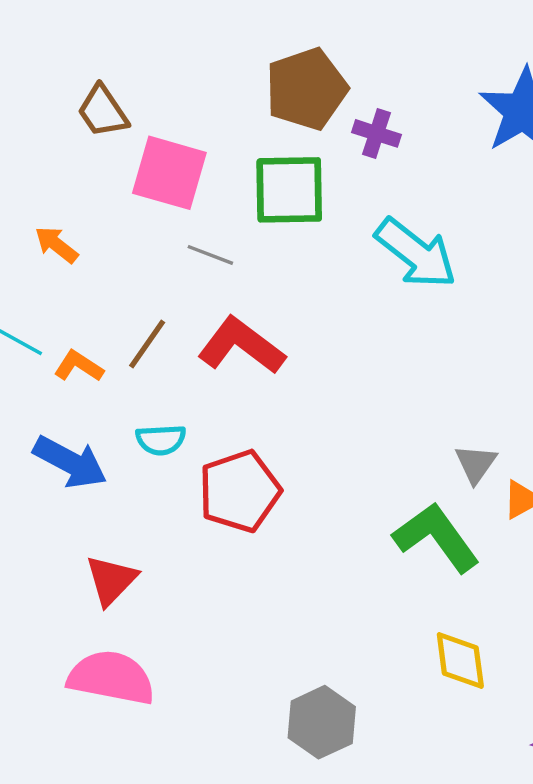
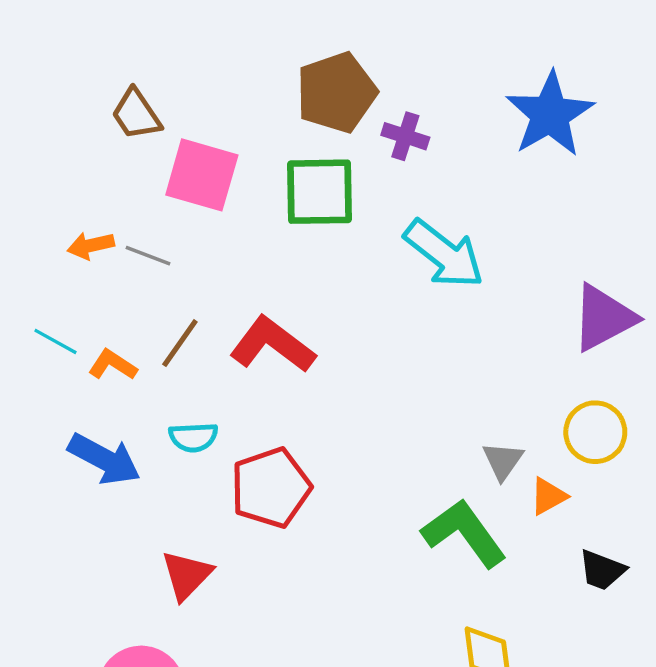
orange arrow: (56, 245) -> (91, 246), turned -51
gray line: (210, 255) -> (148, 256), moved
red triangle: (111, 580) -> (187, 575), moved

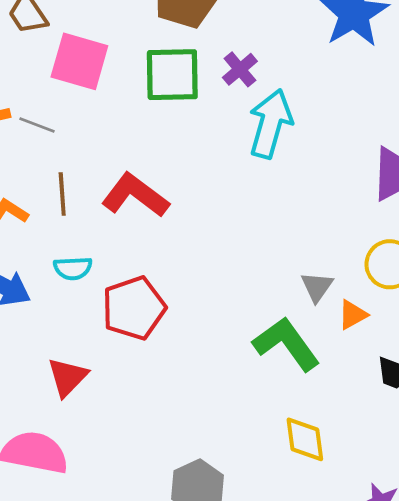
purple cross: (405, 136) -> (240, 69), moved, turned 32
cyan arrow: (444, 254) -> (270, 124), turned -112
brown line: (180, 343) -> (62, 194), turned -39

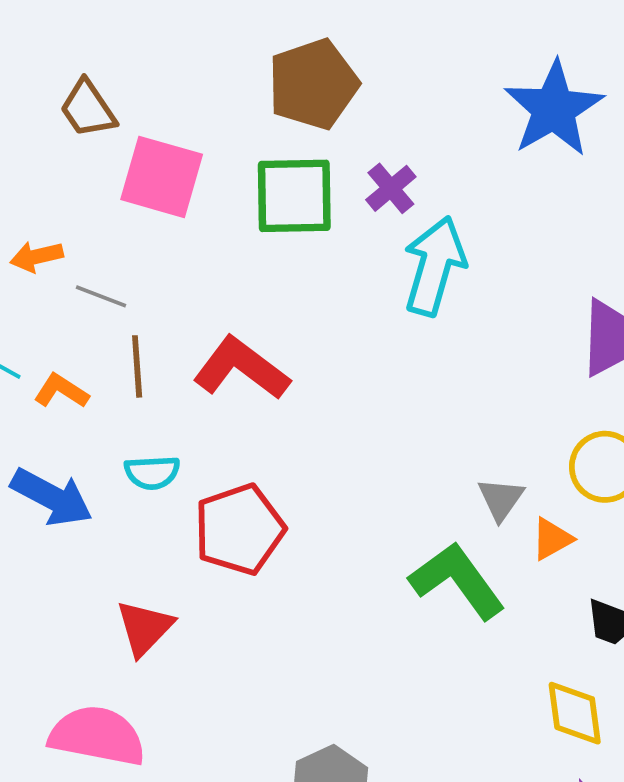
gray line: (37, 125) -> (101, 296), moved
yellow diamond: (305, 439) -> (575, 713), moved

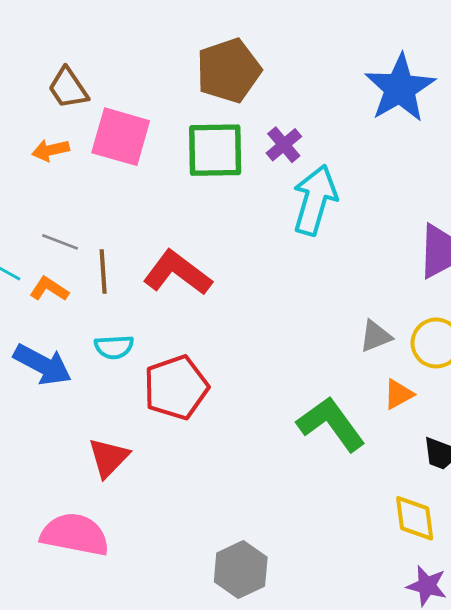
orange arrow: (37, 257) -> (51, 150), moved
gray line: (101, 296) -> (60, 242), moved
gray triangle: (501, 499) -> (376, 336), moved, turned 33

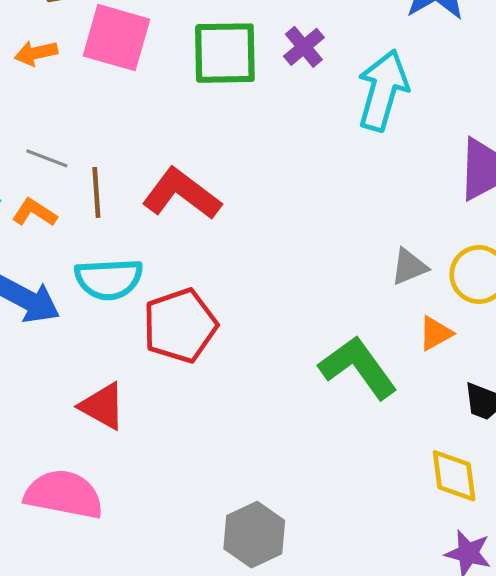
cyan arrow: (315, 200) -> (383, 90), moved
cyan semicircle: (114, 347) -> (109, 279), size x1.5
red triangle: (109, 458) -> (103, 406), turned -45

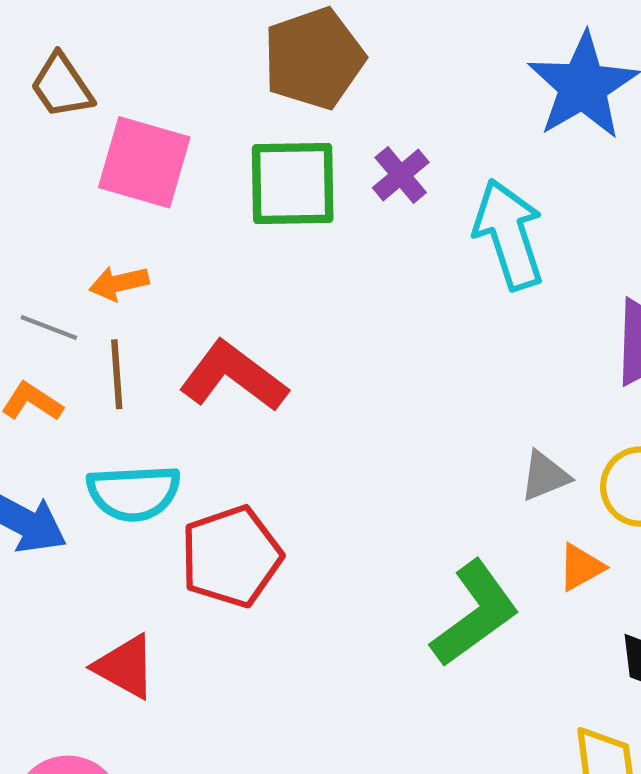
orange arrow: (36, 53) -> (119, 283), moved
cyan arrow: (383, 90) -> (509, 234), turned -34
green L-shape: (358, 367) -> (475, 614), turned 90

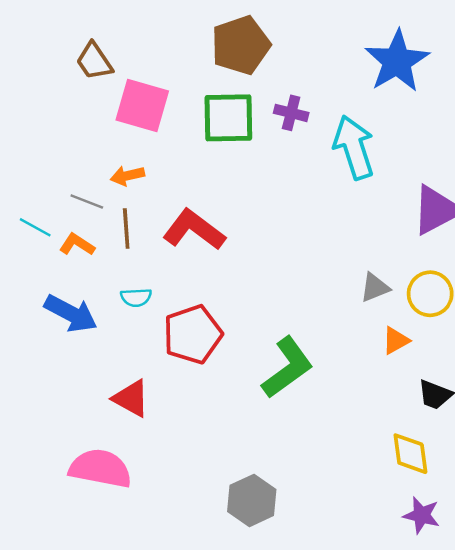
purple cross: (401, 175) -> (291, 113), turned -36
cyan semicircle: (134, 493) -> (136, 297), size x0.6
green L-shape: (475, 614) -> (287, 368), moved

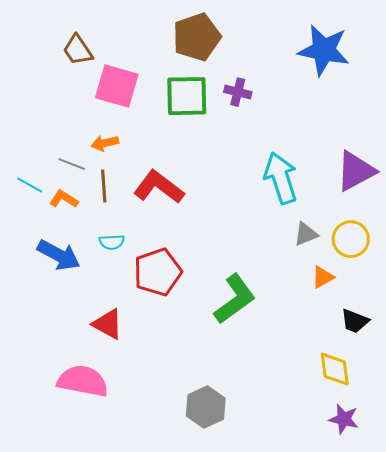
blue star: (397, 61) -> (324, 50), turned -30
cyan arrow: (354, 147) -> (281, 178), moved

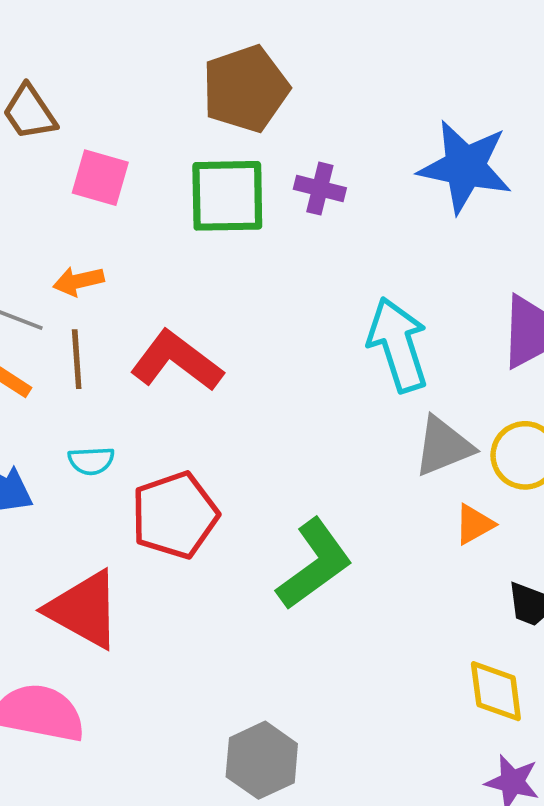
blue star: (324, 50) -> (465, 167), moved
pink square: (117, 86) -> (100, 178), size x0.7
gray triangle: (306, 234) -> (443, 446), size x1.4
red triangle: (108, 324) -> (84, 610), size x1.4

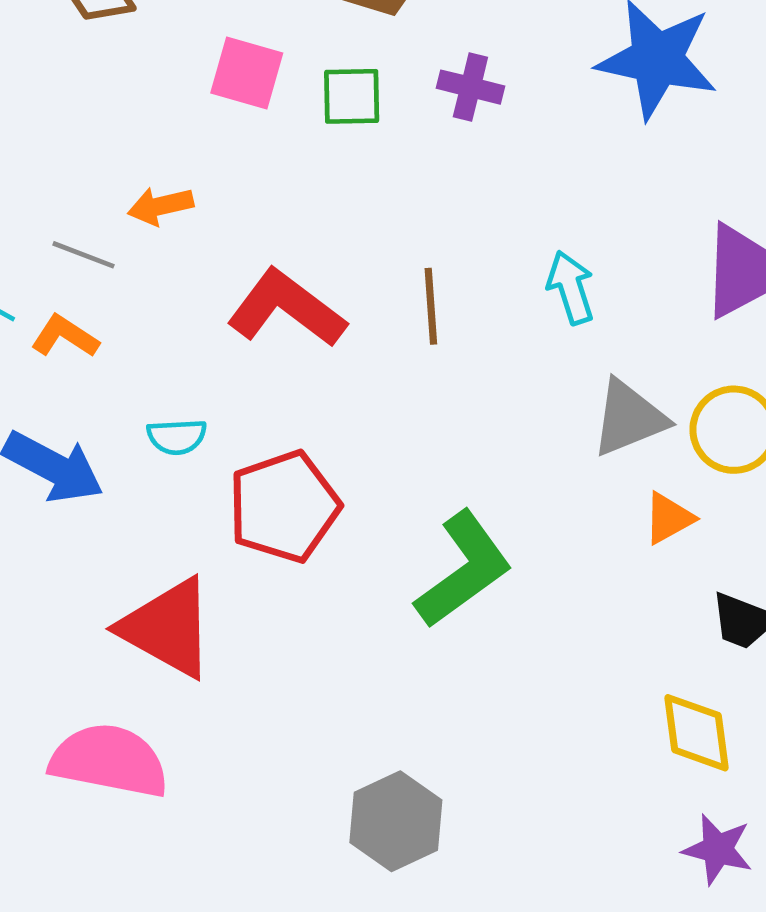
pink square: (100, 178) -> (247, 73), moved
green square: (227, 196) -> (352, 96), size x0.6
cyan arrow: (398, 345) -> (571, 287), size x0.6
brown line: (77, 359) -> (431, 306), moved

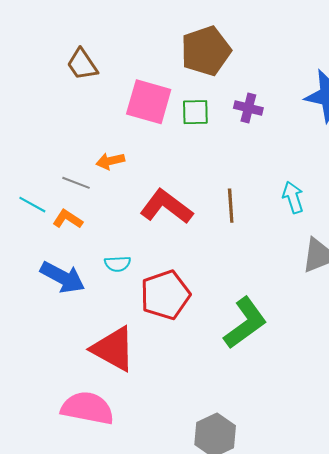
pink square: (247, 73) -> (149, 102), size x1.4

